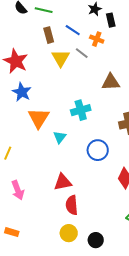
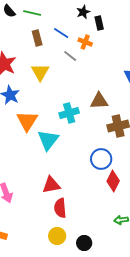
yellow triangle: (61, 58) -> (40, 72), moved
brown triangle: (111, 82) -> (99, 101), moved
cyan triangle: (60, 137) -> (48, 140), size x1.6
blue circle: (98, 150) -> (101, 159), moved

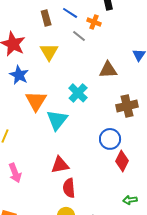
brown triangle: (99, 101) -> (108, 70), moved
cyan cross: (69, 113) -> (78, 93), turned -30

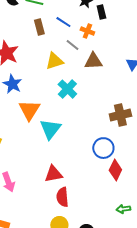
yellow triangle: (49, 52) -> (54, 61), moved, turned 42
brown triangle: (108, 70) -> (93, 61), moved
cyan cross: (78, 93) -> (67, 89), moved

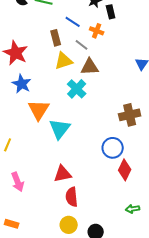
brown rectangle: (39, 27) -> (56, 38), moved
brown triangle: (93, 61) -> (90, 67), moved

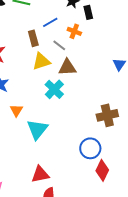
blue line: (73, 22) -> (50, 22), turned -63
orange triangle: (39, 110) -> (16, 110), size x0.6

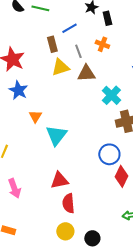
orange cross: (74, 31) -> (102, 44), moved
gray line: (59, 45) -> (78, 51), turned 32
cyan cross: (54, 89) -> (111, 95), moved

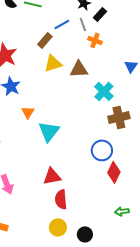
black rectangle: (107, 18) -> (100, 14), turned 56
brown rectangle: (52, 44) -> (45, 40), turned 56
gray line: (78, 51) -> (83, 24), moved

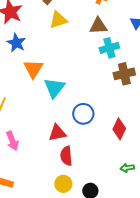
brown triangle: (79, 69) -> (98, 26), moved
cyan cross: (104, 91) -> (109, 48), turned 30
orange triangle: (28, 112) -> (33, 69), size x1.5
blue circle: (102, 150) -> (83, 114), moved

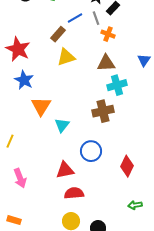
brown cross: (124, 74) -> (103, 111), moved
cyan triangle: (54, 88) -> (62, 125), size x0.7
red semicircle: (66, 156) -> (74, 193), turned 90

